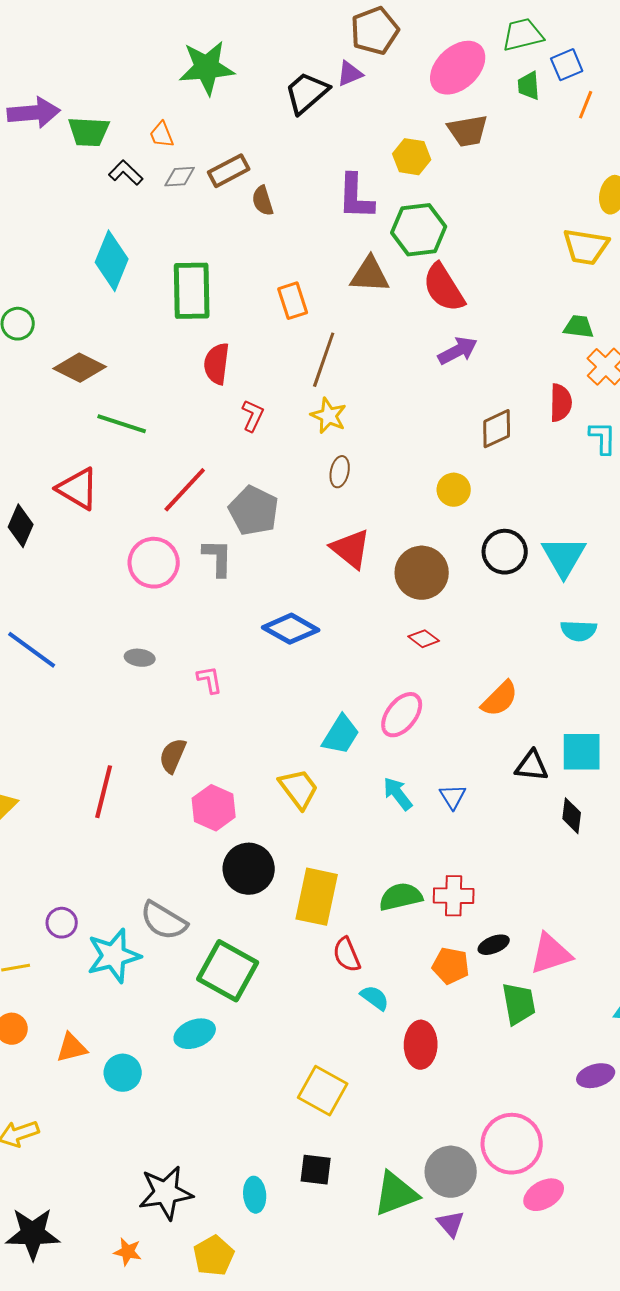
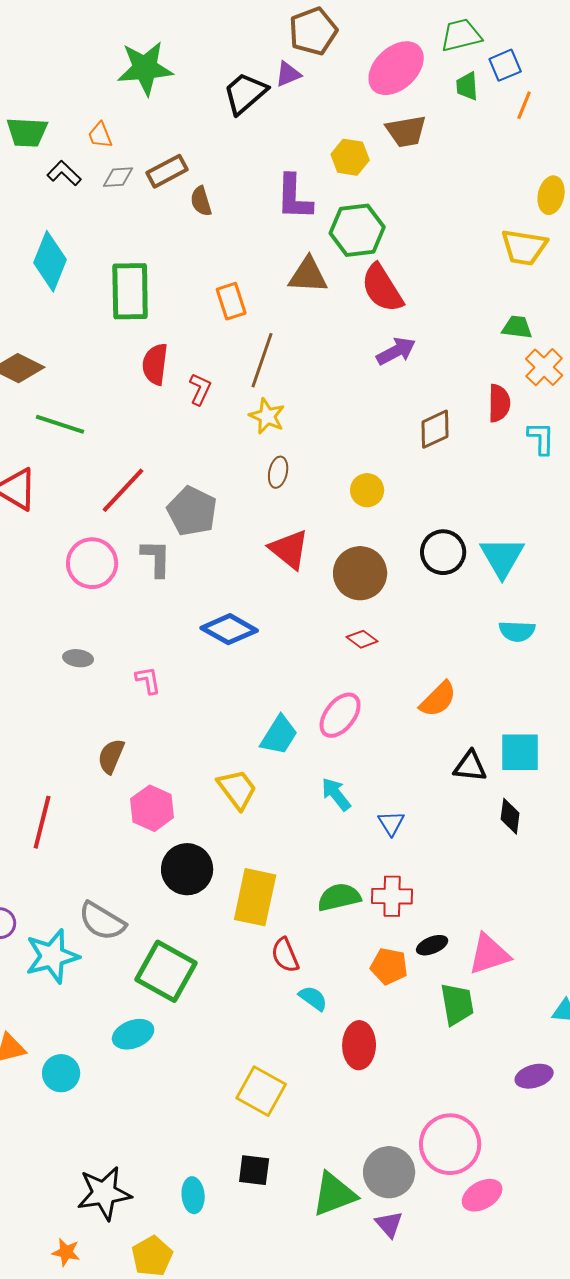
red L-shape: (253, 416) -> (200, 389), moved
yellow circle: (454, 490) -> (367, 490), moved
red line: (104, 792) -> (42, 822), moved
blue triangle: (453, 797) -> (391, 823), moved

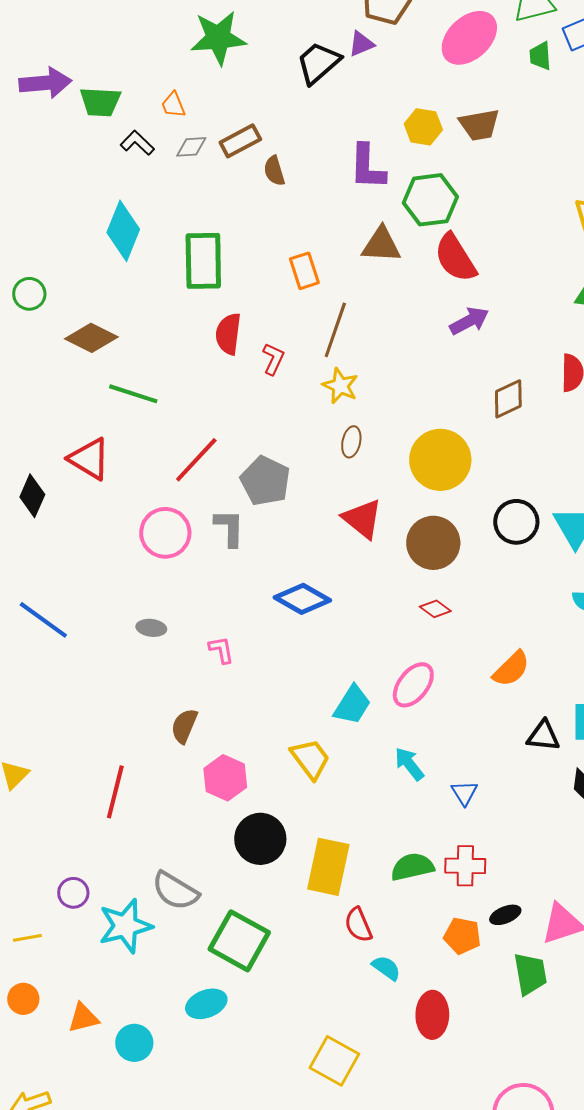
brown trapezoid: (406, 131) -> (479, 125), moved
yellow circle: (367, 490) -> (440, 460), size x1.8

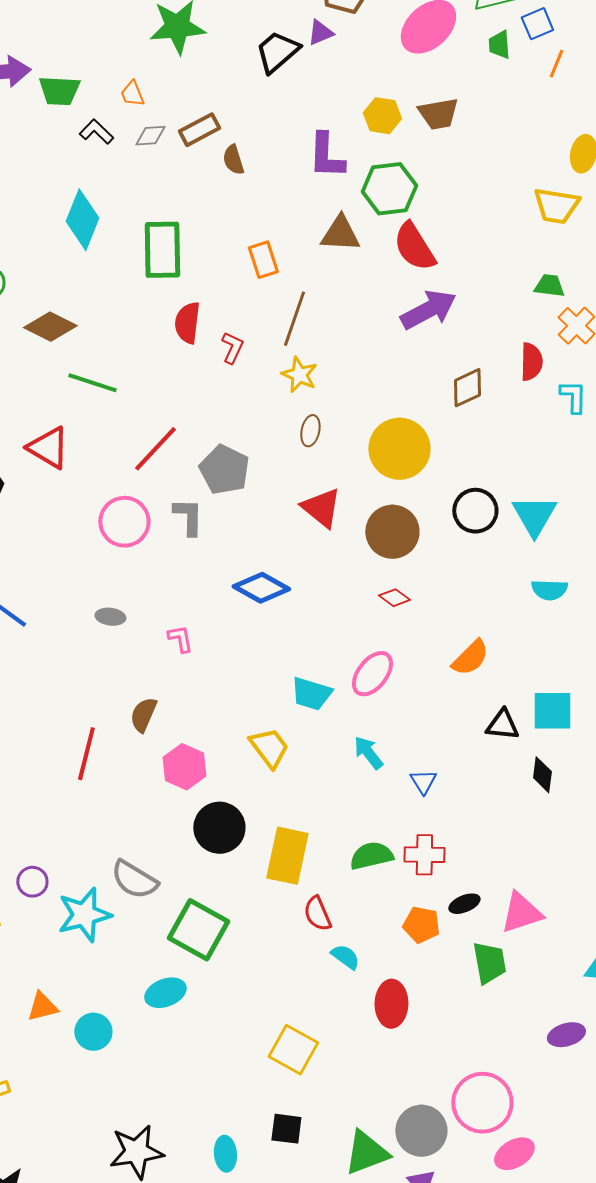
purple arrow: (469, 321) -> (428, 310), size x1.4
cyan trapezoid: (352, 705) -> (311, 694), turned 75
red line: (115, 792) -> (86, 754), moved

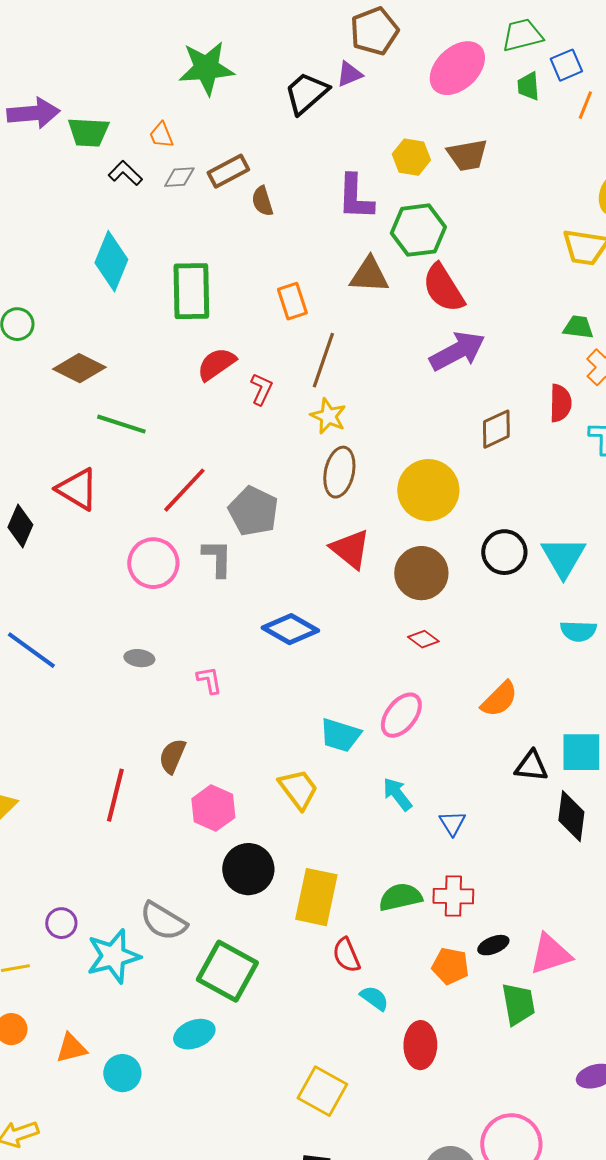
red semicircle: (187, 323) -> (216, 364), turned 48
brown ellipse: (310, 431) -> (339, 472), size x1.6
black diamond: (542, 775) -> (571, 816), size x1.4

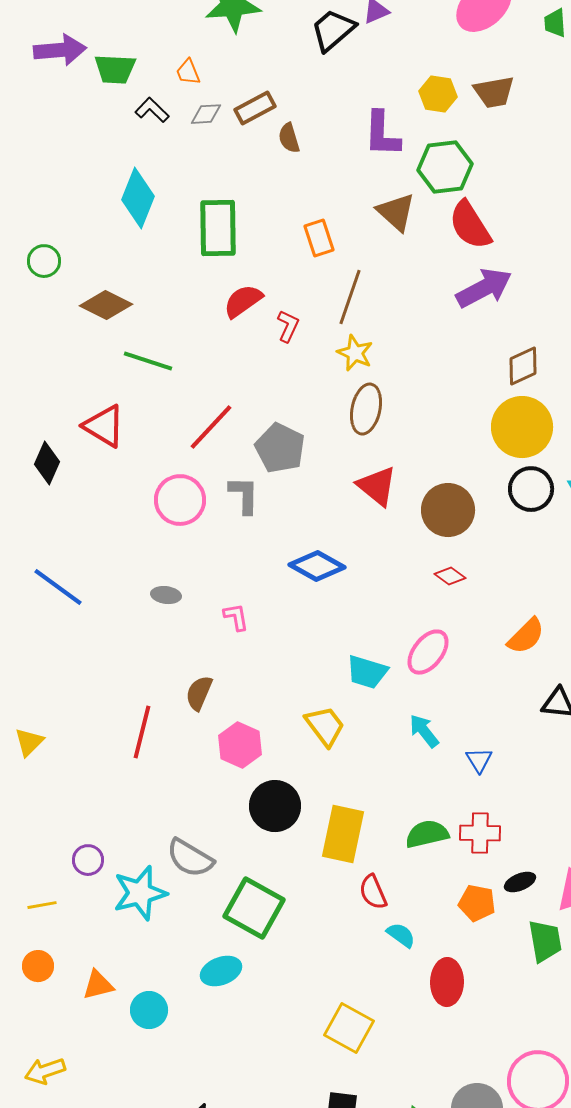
brown triangle: (369, 275) -> (396, 212), turned 39
yellow circle: (428, 490) -> (522, 427), moved

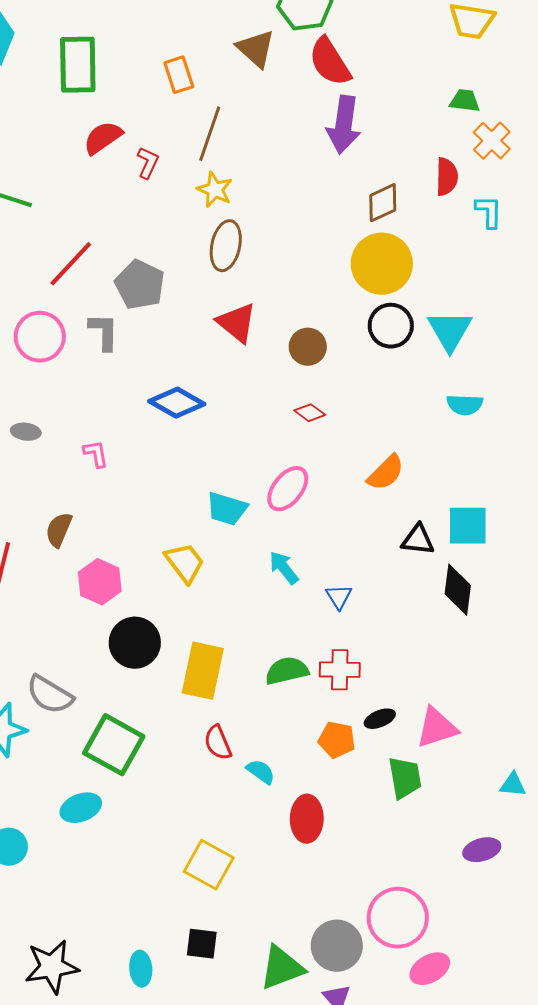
purple arrow: (484, 288) -> (344, 125), turned 126
brown circle: (448, 510) -> (308, 347), size x0.7
red semicircle: (373, 892) -> (218, 743), moved

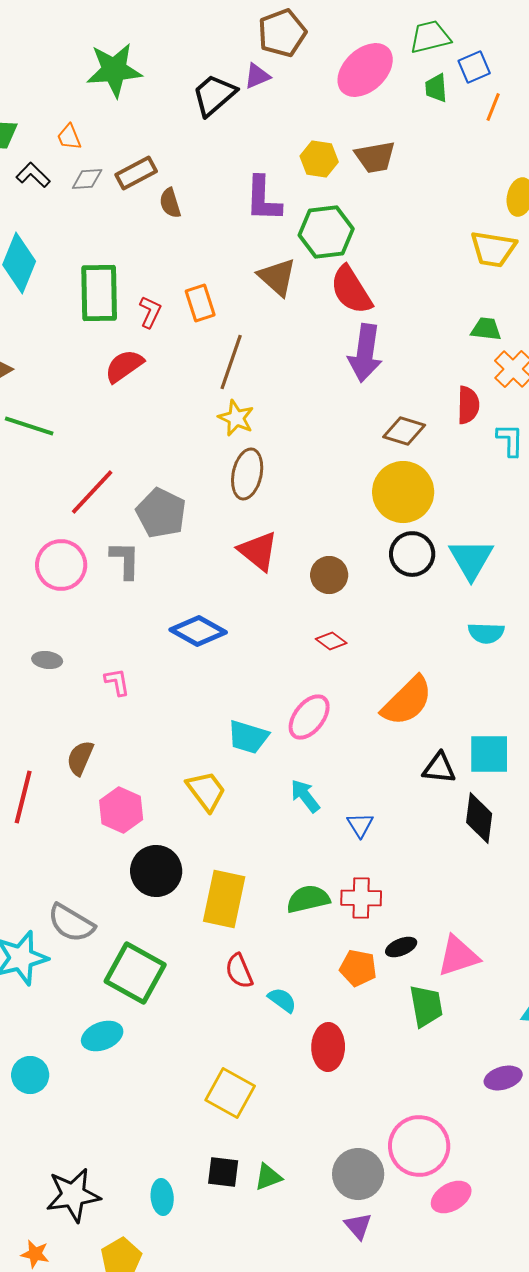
red L-shape: (148, 163) -> (150, 312), moved
brown diamond: (383, 203) -> (404, 431), turned 42
orange semicircle: (386, 473) -> (407, 701), size x1.4
green triangle: (282, 968) -> (268, 1177), moved, size x0.6

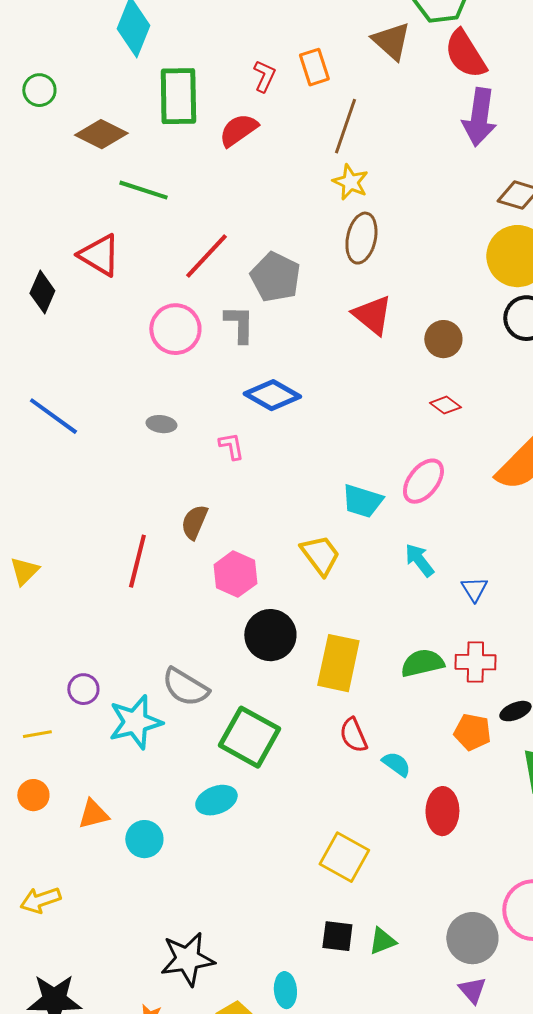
green rectangle: (99, 293) -> (178, 96), moved
blue diamond: (198, 631) -> (272, 395), moved
cyan ellipse: (162, 1197) -> (285, 990), moved

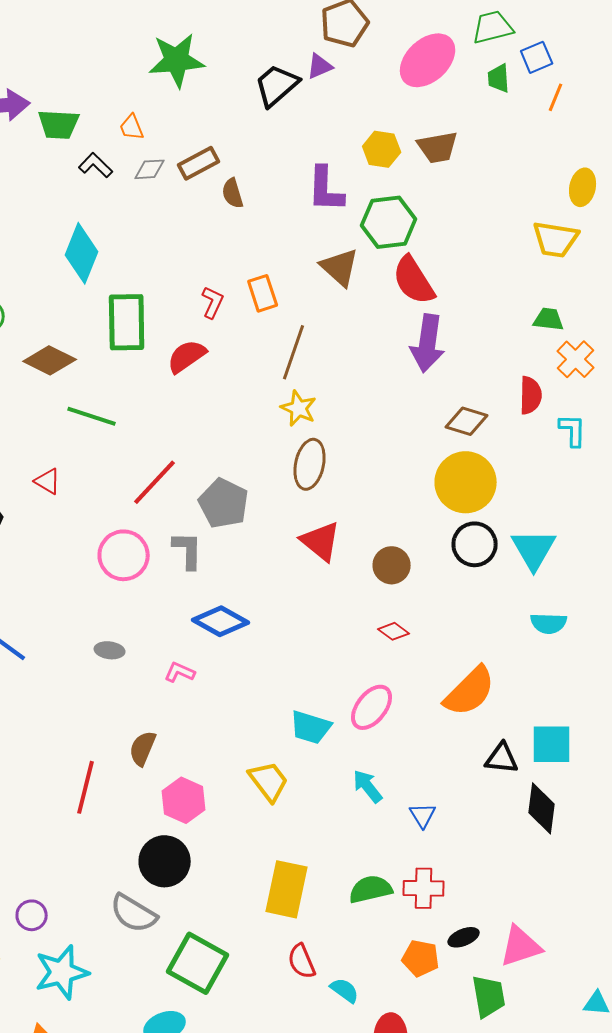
red triangle: (99, 255) -> (48, 481), size x0.6
pink L-shape: (231, 446) -> (180, 672), turned -56
black circle: (270, 635) -> (165, 861), moved
cyan star: (135, 722) -> (62, 972), moved

